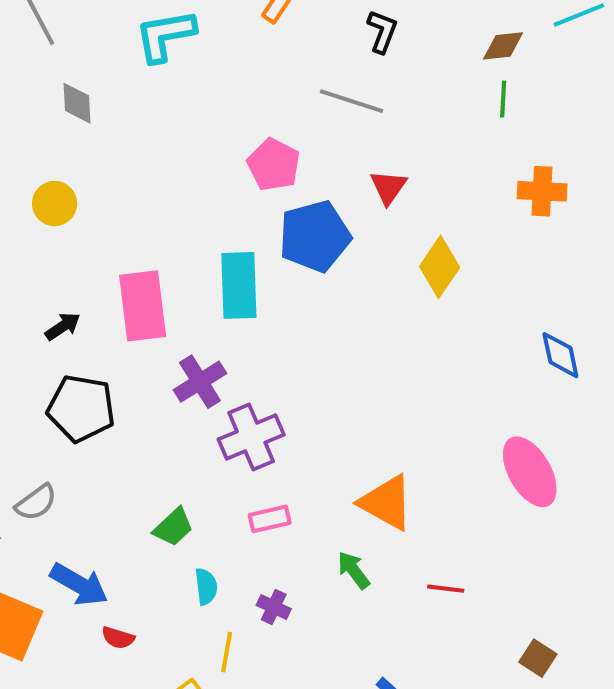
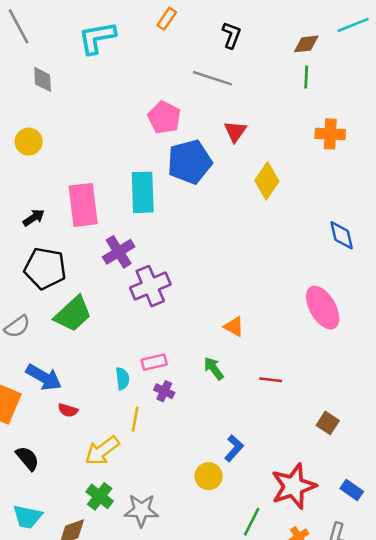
orange triangle: (386, 503) -> (234, 327), size x0.6
pink rectangle: (270, 519) -> (154, 362), moved
green trapezoid: (173, 527) -> (73, 314), moved, size x1.5

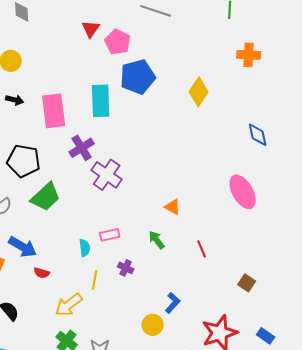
red triangle: (235, 131) -> (91, 29), moved
black arrow: (34, 218) -> (15, 100), moved, turned 48
purple cross: (150, 286) -> (107, 175), turned -32
red line: (271, 380) -> (202, 249), turned 60
purple cross: (164, 391) -> (126, 268), moved

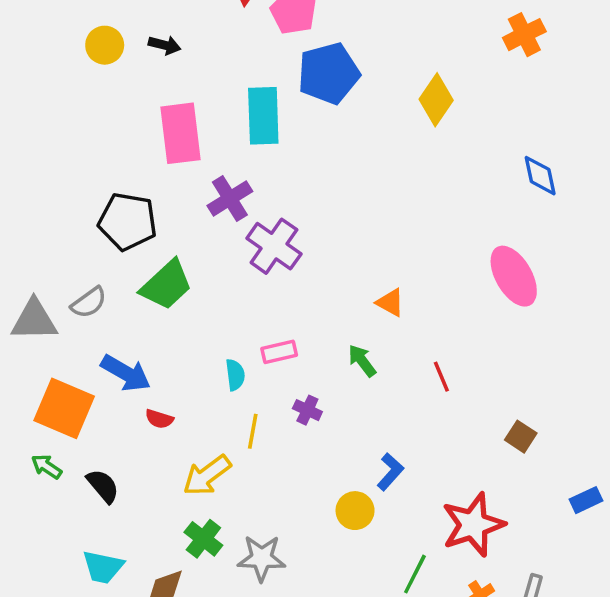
orange cross: (249, 55) -> (524, 35), turned -30
black arrow: (15, 100) -> (165, 45), moved
blue rectangle: (266, 336) -> (586, 500), moved, turned -60

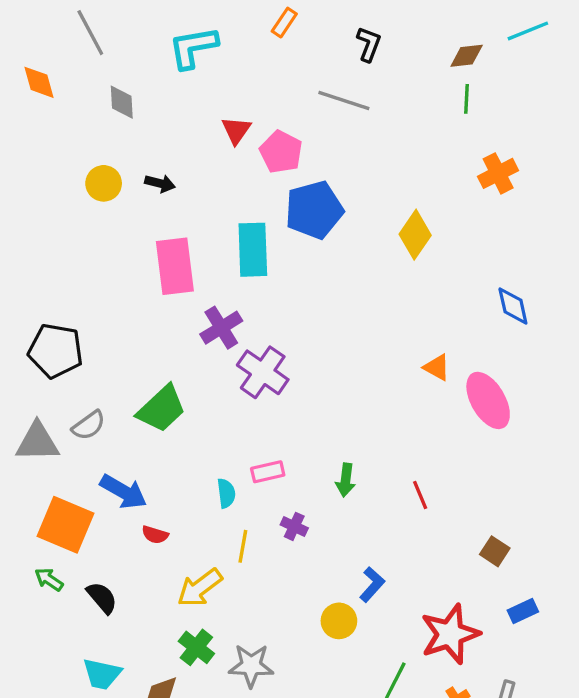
black pentagon: (128, 221) -> (56, 351), moved
orange triangle: (390, 303) -> (437, 367), moved
green arrow: (362, 361) -> (346, 480), turned -136
blue rectangle: (586, 500) -> (523, 611), moved

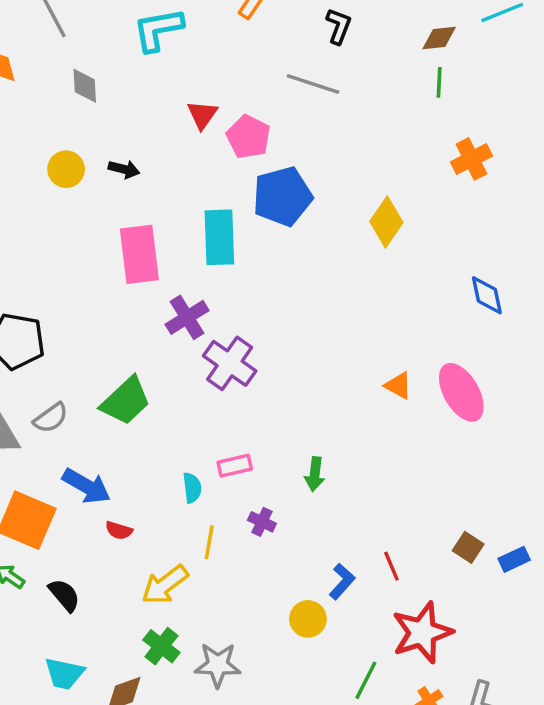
orange triangle: (437, 367) -> (398, 386), moved
red line: (420, 495) -> (391, 566), moved
blue rectangle: (523, 611) -> (514, 559), moved

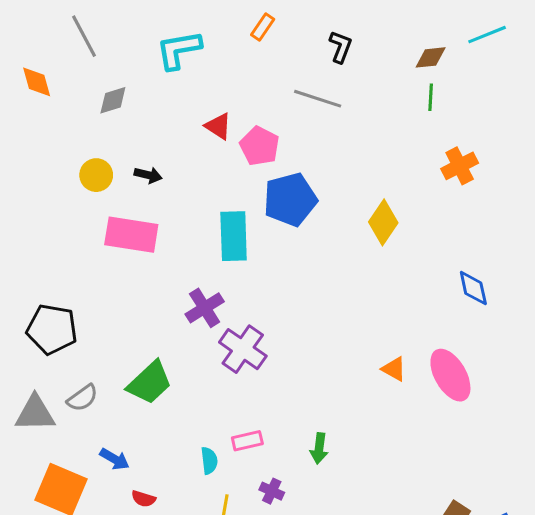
gray diamond: (85, 86) -> (113, 100), turned 76
red triangle: (202, 115) -> (218, 126), turned -32
pink rectangle: (139, 254) -> (131, 235), moved, turned -74
blue arrow: (86, 486) -> (115, 459), size x0.7

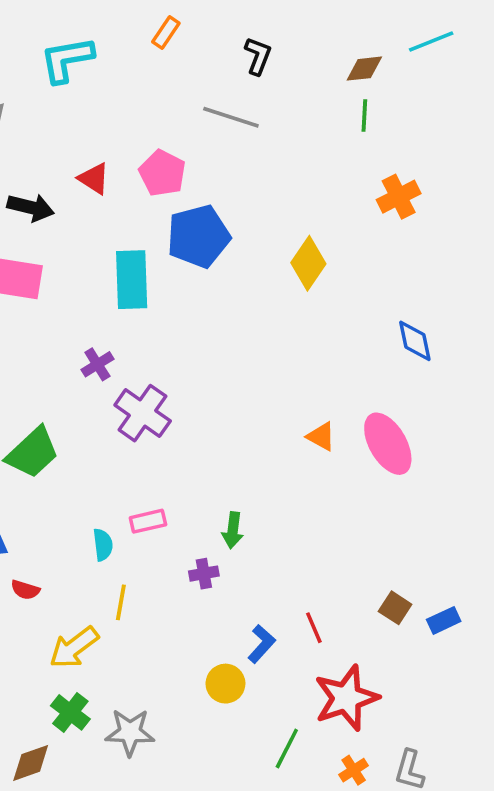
red triangle: (218, 126) -> (94, 179), moved
black arrow: (148, 175) -> (31, 207), size x1.4
purple cross: (205, 308) -> (97, 364), size x0.7
purple cross: (272, 491) -> (204, 574), moved, turned -35

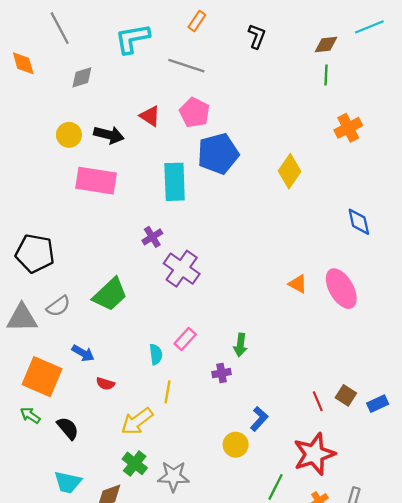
gray line: (231, 117) -> (186, 66), moved
pink rectangle: (148, 521) -> (185, 339), turned -35
red line: (314, 628) -> (318, 401), moved

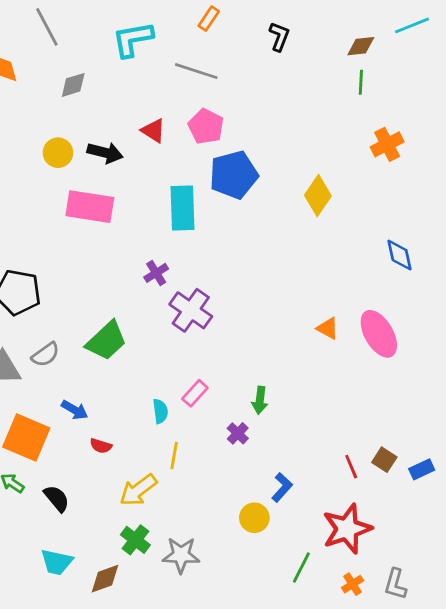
purple cross: (222, 373) -> (238, 433), turned -36

